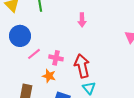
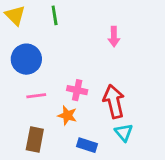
pink line: (34, 54) -> (36, 96), moved, turned 32

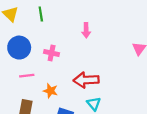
pink cross: (77, 90) -> (52, 53), moved
red arrow: (114, 101) -> (86, 80), turned -80

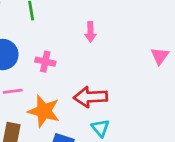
orange star: (50, 91) -> (44, 111), size x1.6

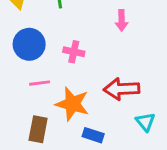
cyan triangle: (100, 128) -> (145, 122), moved

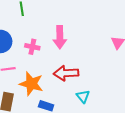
pink arrow: (122, 20) -> (60, 37), moved, size x1.5

